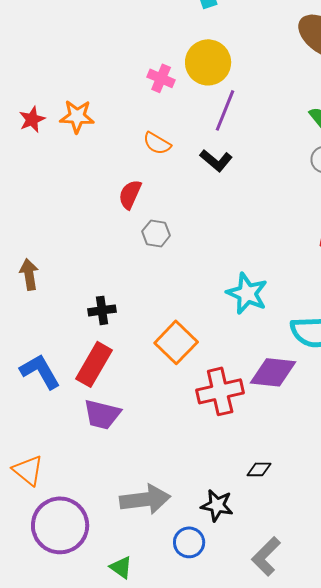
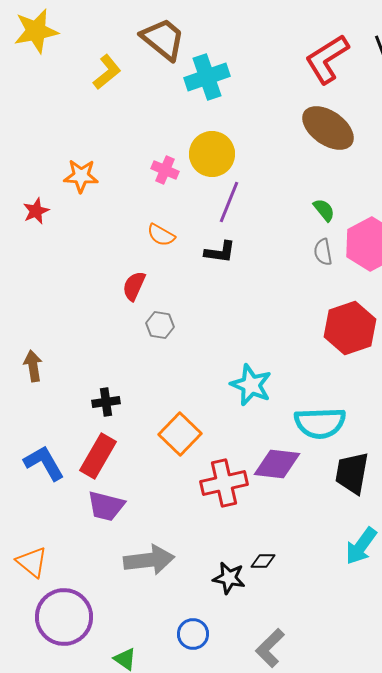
orange star: (77, 116) -> (81, 176), moved
black L-shape: (216, 160) -> (220, 252), turned -32
gray arrow: (145, 499) -> (149, 560), moved
black star: (217, 505) -> (229, 578), moved

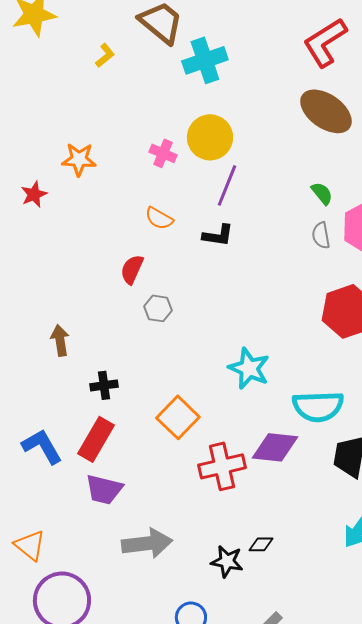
yellow L-shape: (107, 72) -> (105, 55), size x0.7
brown arrow: (33, 366) -> (60, 340), moved

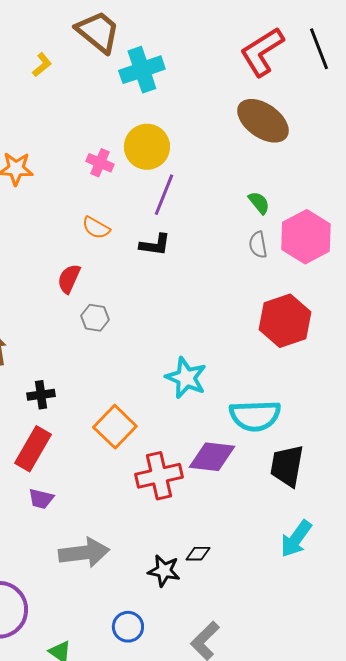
purple trapezoid: (104, 489) -> (41, 499), size x0.7

